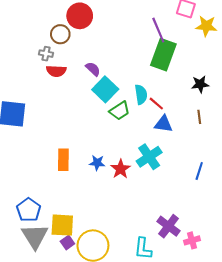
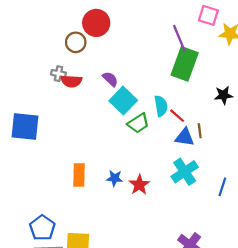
gray cross: (46, 54) -> (58, 74), moved
brown line: (199, 117) -> (200, 131), moved
cyan cross: (149, 157) -> (185, 172), moved

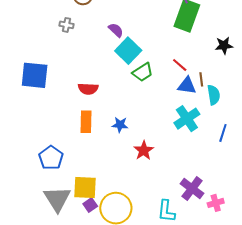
red semicircle: (71, 81) -> (88, 89), moved
cyan semicircle: (161, 106) -> (214, 95), moved
red star: (139, 185) -> (144, 150), moved
blue pentagon: (42, 228) -> (51, 158), moved

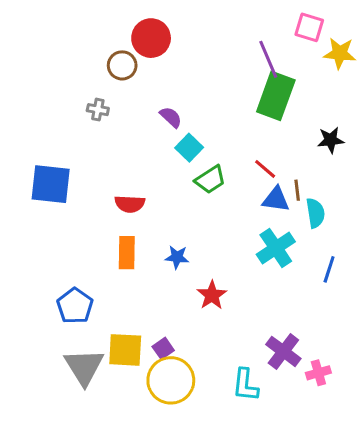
cyan square: (128, 51) -> (189, 148), size x0.7
purple square: (90, 205) -> (163, 348), moved

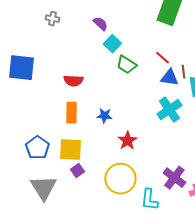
green trapezoid: (210, 180) -> (126, 65), turned 65
purple square: (163, 348) -> (77, 171), moved
yellow square: (125, 350) -> (70, 150), moved
yellow circle: (171, 380) -> (120, 179), moved

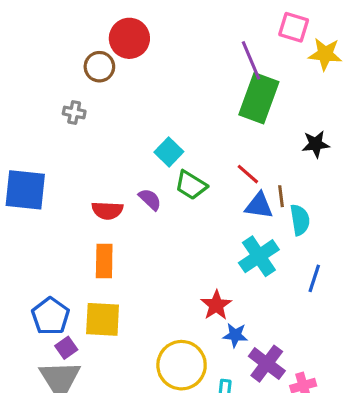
purple semicircle: (100, 24) -> (150, 199), moved
blue star: (104, 116) -> (235, 335), moved
red star: (127, 141) -> (216, 305), moved
purple square: (77, 171) -> (66, 348), moved

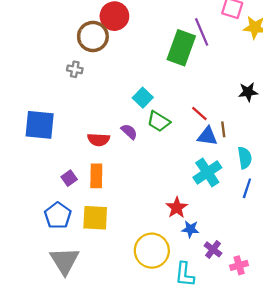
brown circle: (99, 67) -> (93, 36), size x1.4
green rectangle: (259, 98) -> (181, 48), moved
cyan semicircle: (300, 220) -> (245, 158), moved
purple square: (66, 348) -> (69, 178), moved
purple cross: (267, 364) -> (213, 249), size x0.7

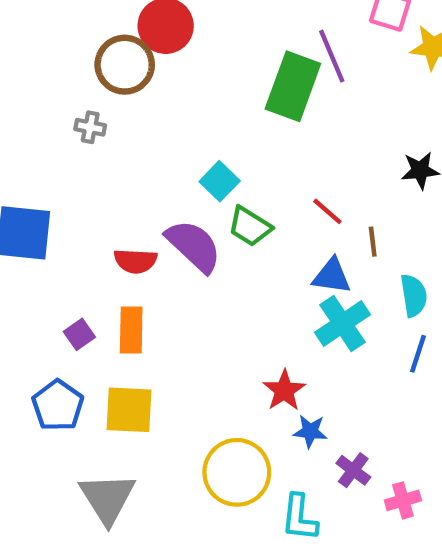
purple semicircle: (129, 132) -> (194, 246), size x1.8
blue triangle: (207, 136) -> (332, 276), moved
gray triangle: (65, 261) -> (107, 498), moved

